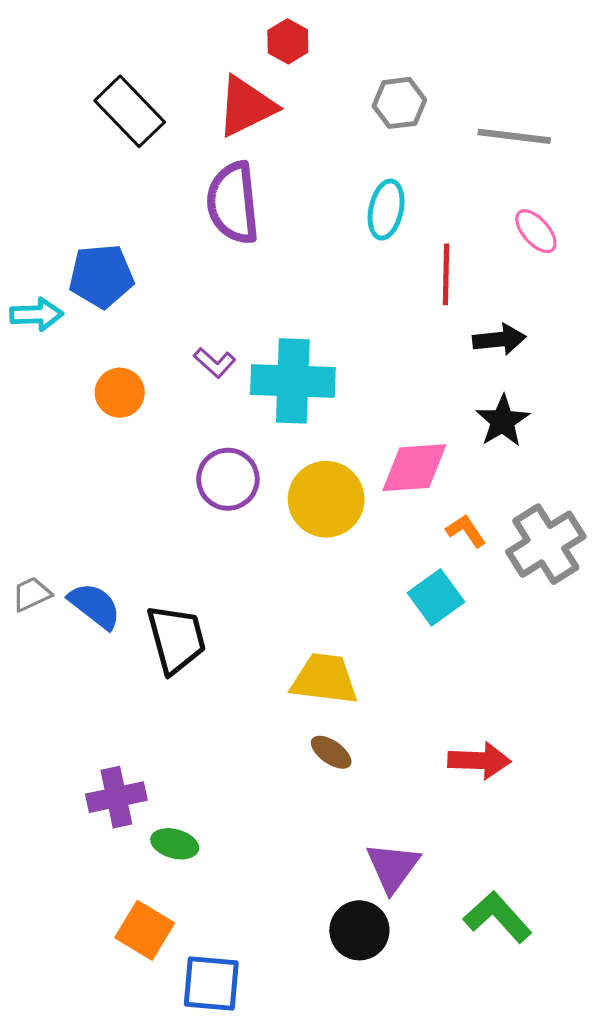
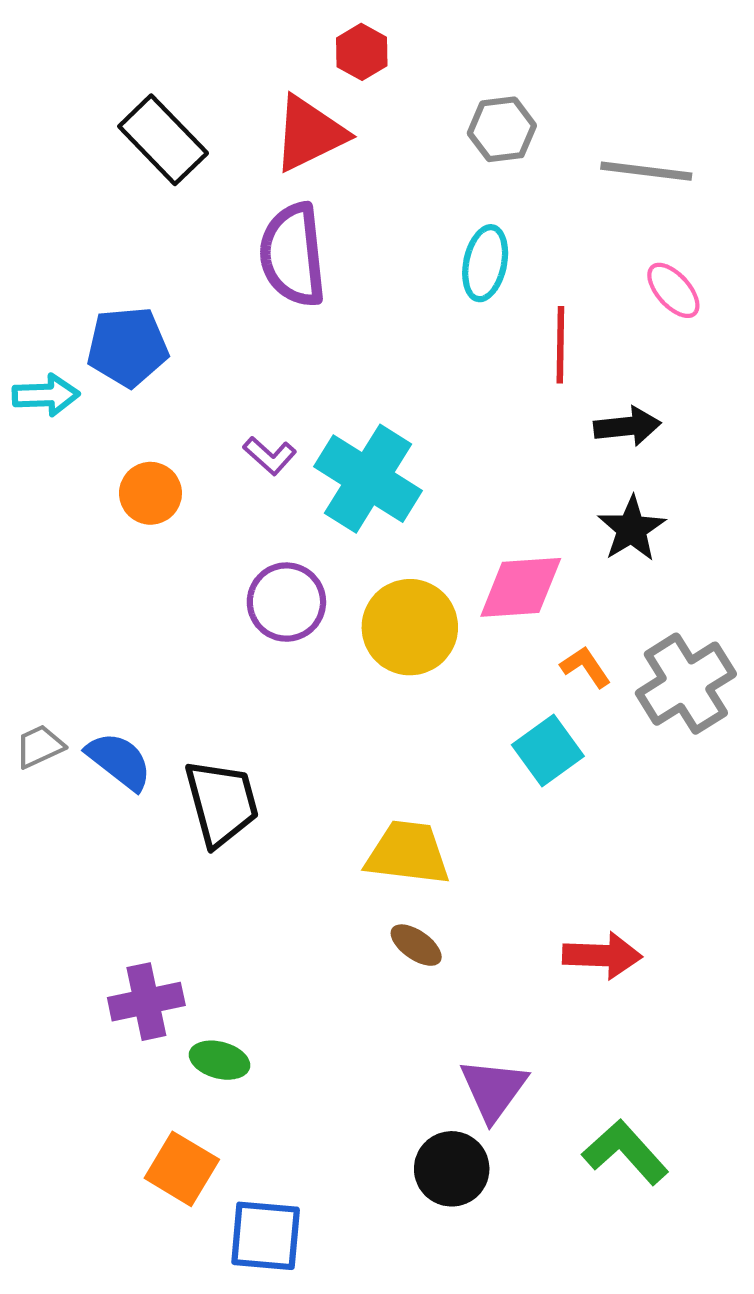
cyan cross: (293, 381) -> (368, 479), turned 30

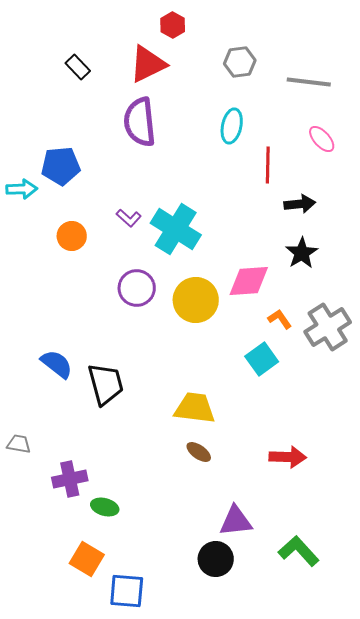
black rectangle: (163, 140) -> (78, 67), size x0.6
gray trapezoid: (40, 746) -> (19, 444), moved, turned 35
purple triangle: (494, 1089) -> (236, 521), turned 48

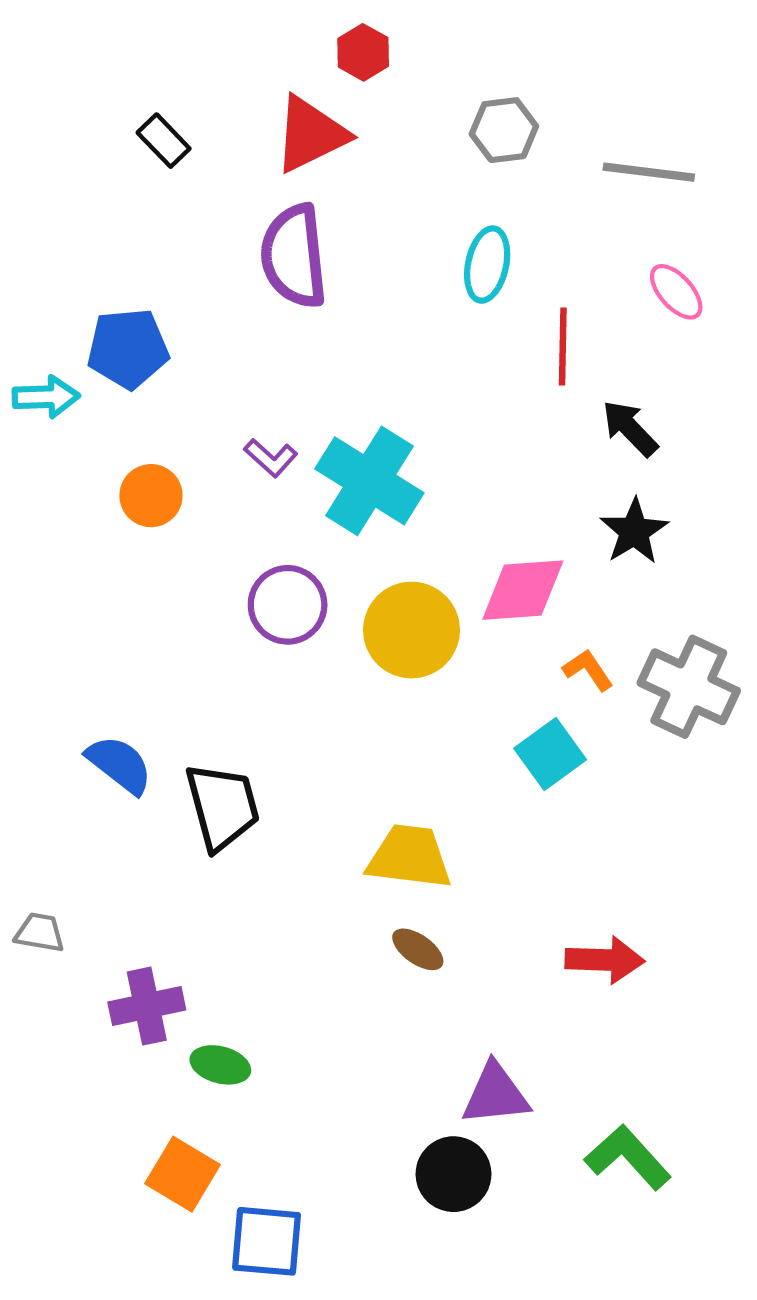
black arrow: (300, 204) -> (630, 428), turned -128
gray cross: (328, 327) -> (689, 687), turned -33

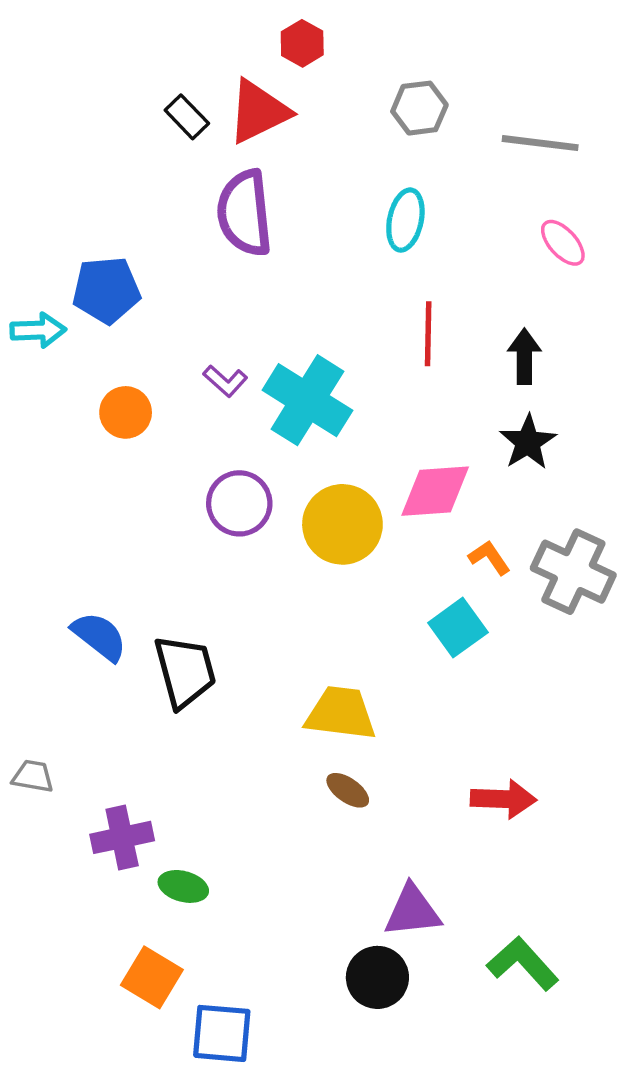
black rectangle: (164, 141) -> (187, 117), moved
red line: (563, 346) -> (428, 334), moved
black arrow: (630, 428) -> (524, 356), turned 44

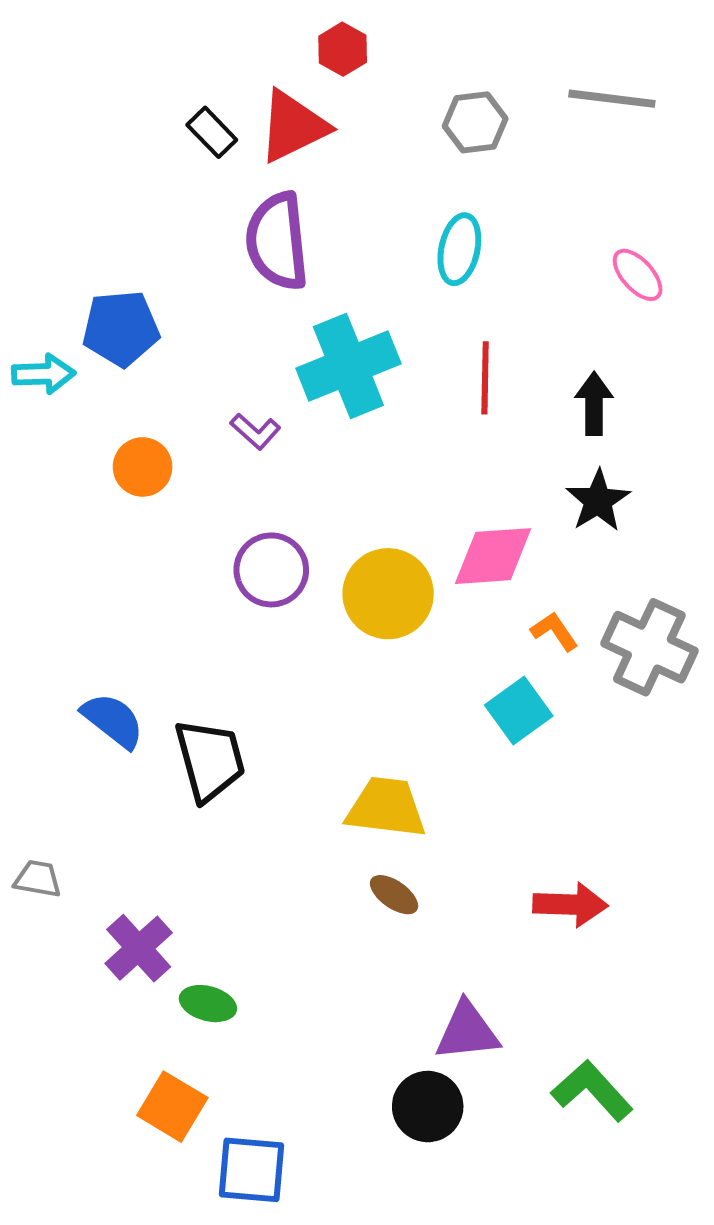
gray line: (540, 143) -> (612, 99), moved
cyan cross: (307, 400) -> (348, 366), moved, turned 36
purple cross: (122, 837) -> (139, 948), turned -30

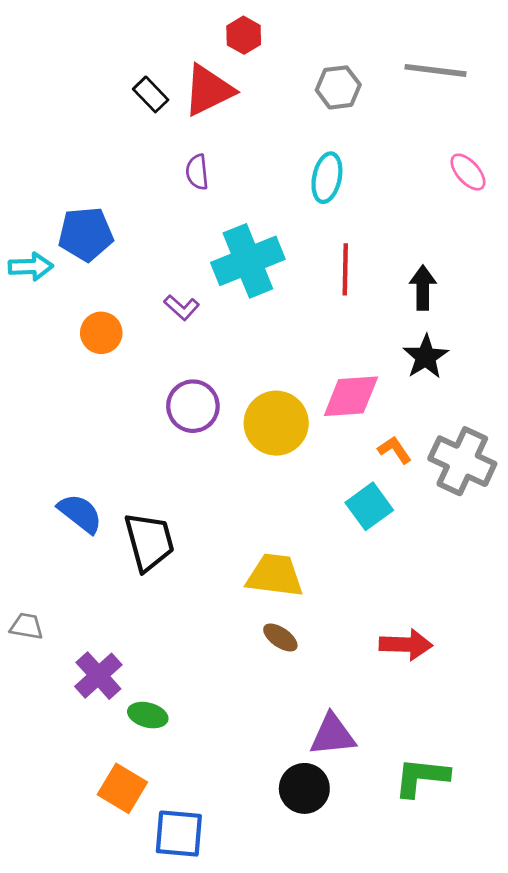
purple semicircle: (277, 241) -> (197, 172), size x0.5
pink ellipse: (638, 275) -> (468, 172), moved
green L-shape: (592, 1091) -> (421, 777), turned -42

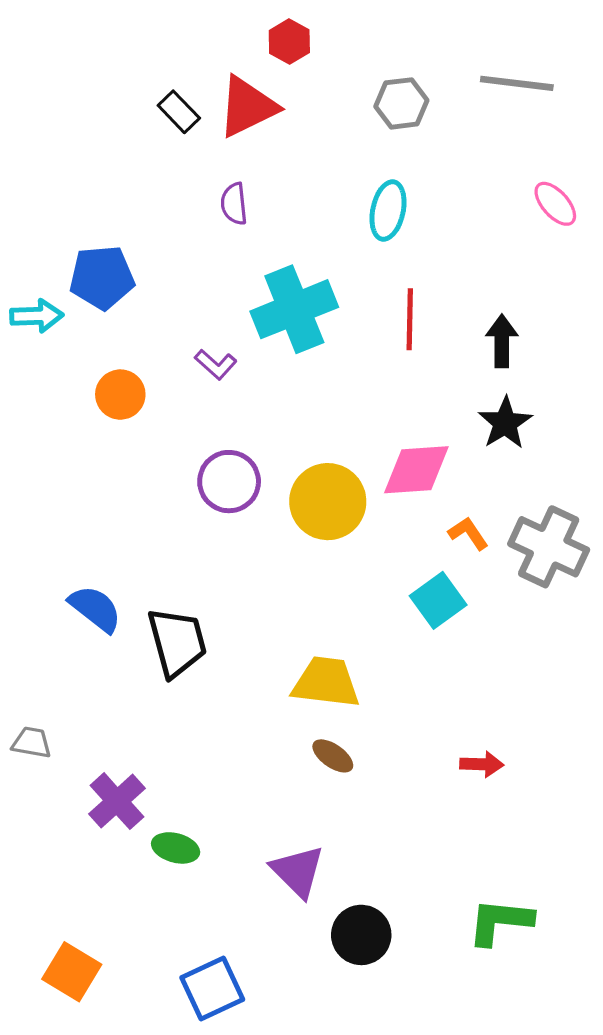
red arrow: (406, 645) -> (482, 764), size x0.7
purple triangle: (333, 735) -> (298, 871), moved, turned 51
orange square: (122, 788) -> (72, 972), moved
blue square: (179, 834) -> (212, 988), turned -30

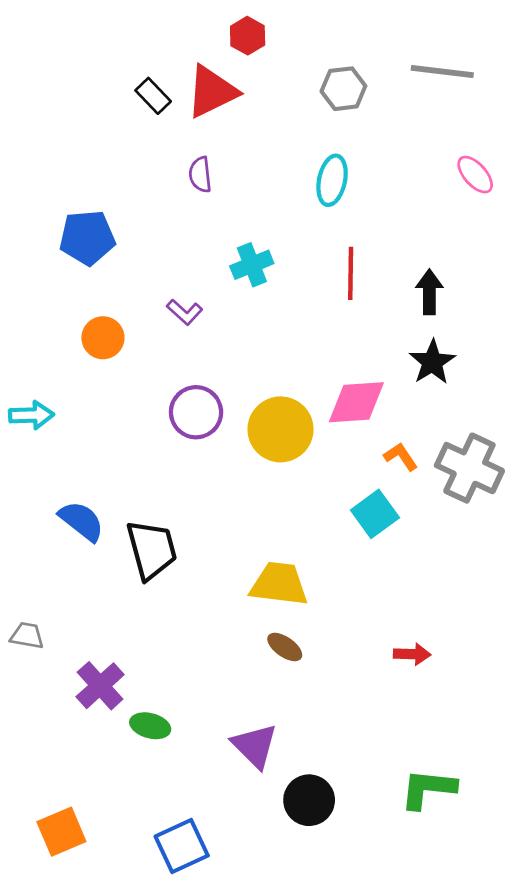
cyan cross: (294, 309) -> (252, 265), size x0.6
cyan arrow: (37, 316) -> (31, 415), moved
orange square: (72, 972) -> (61, 832), turned 36

